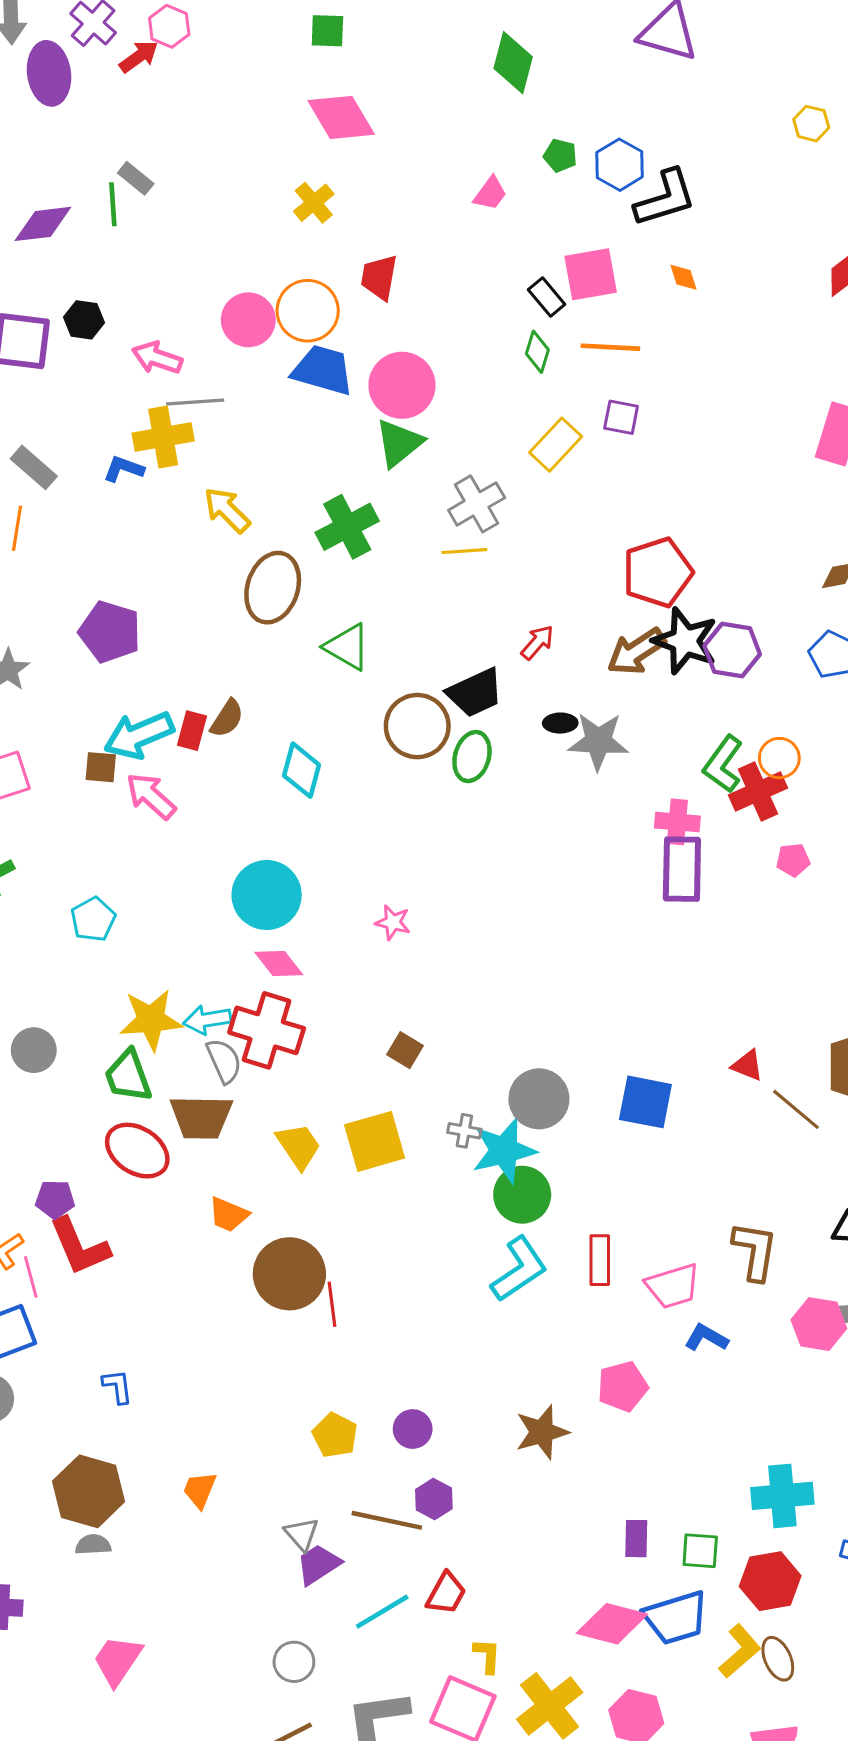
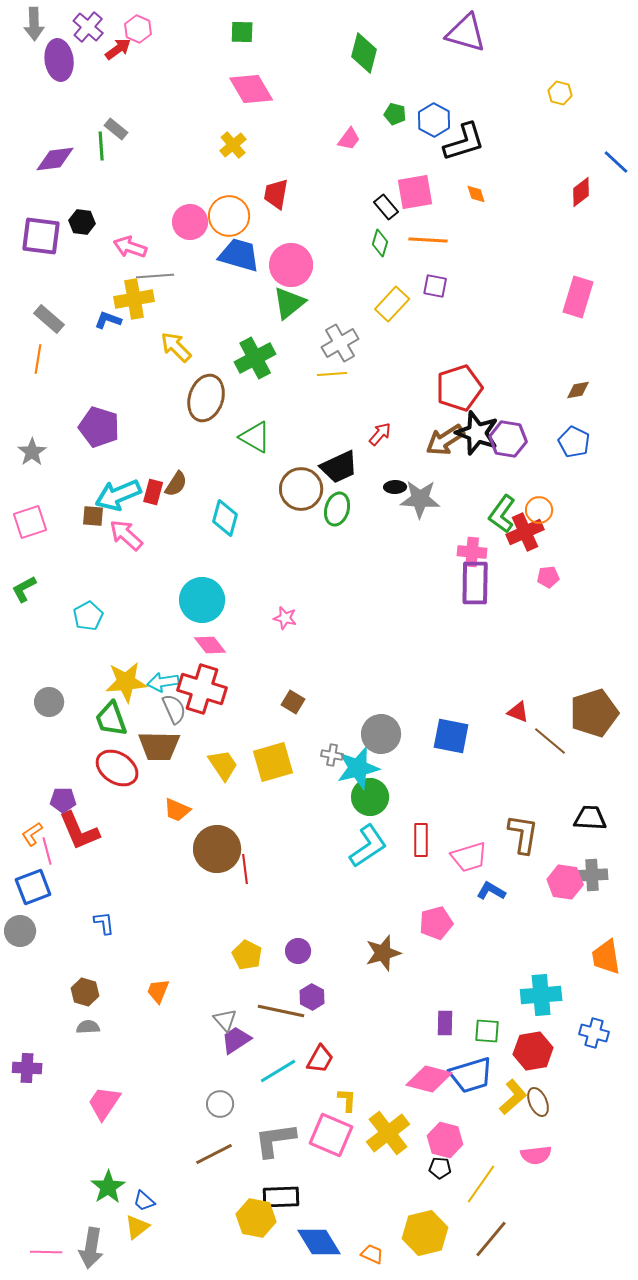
brown hexagon: (89, 1491) -> (85, 992), size x0.6

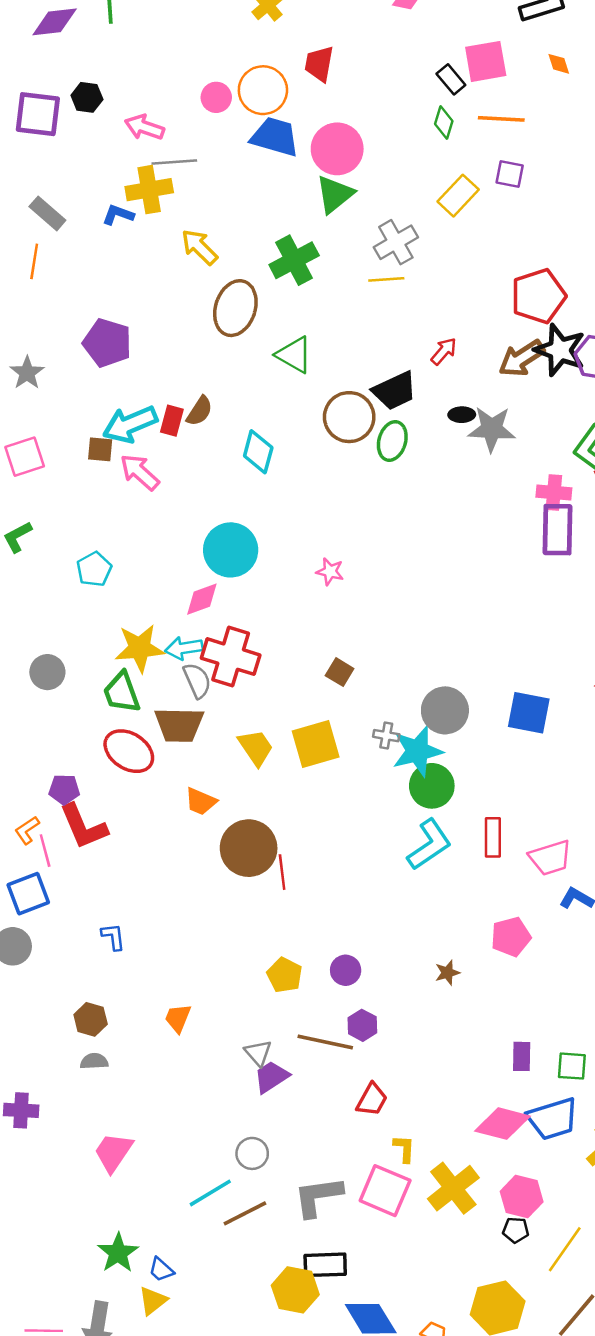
pink circle: (190, 222) -> (216, 97), size x0.7
pink diamond: (210, 645) -> (202, 599), moved, turned -72
brown star: (383, 953) -> (447, 973), size x0.6
cyan line: (278, 1071) -> (210, 1193), moved

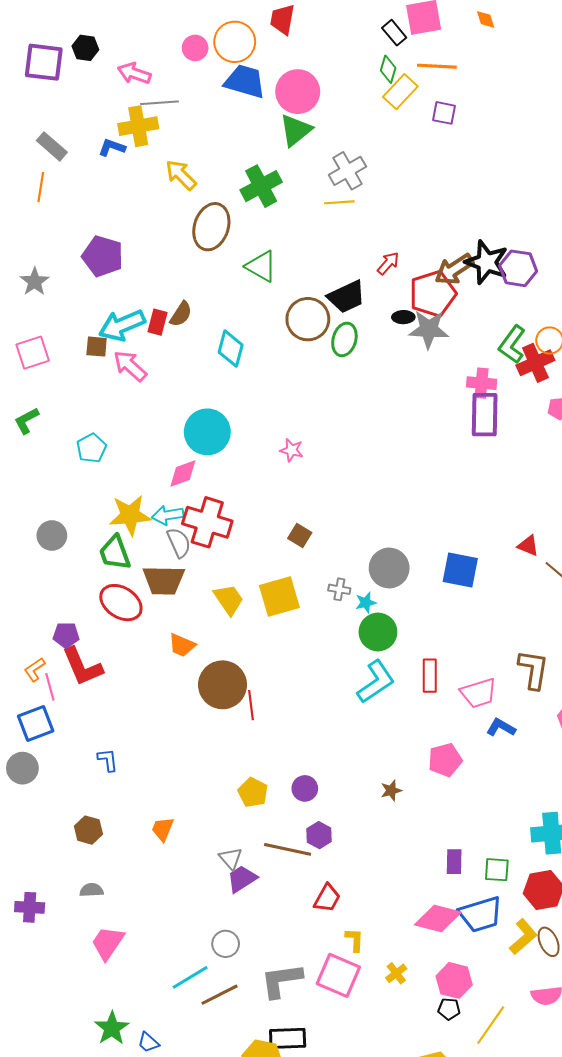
yellow rectangle: (458, 196) -> (400, 92), moved
red pentagon: (538, 296) -> (433, 294), moved
cyan star: (417, 751) -> (366, 603), size x0.5
gray semicircle: (94, 1061) -> (91, 890), moved
yellow cross: (453, 1188) -> (396, 973), size x0.5

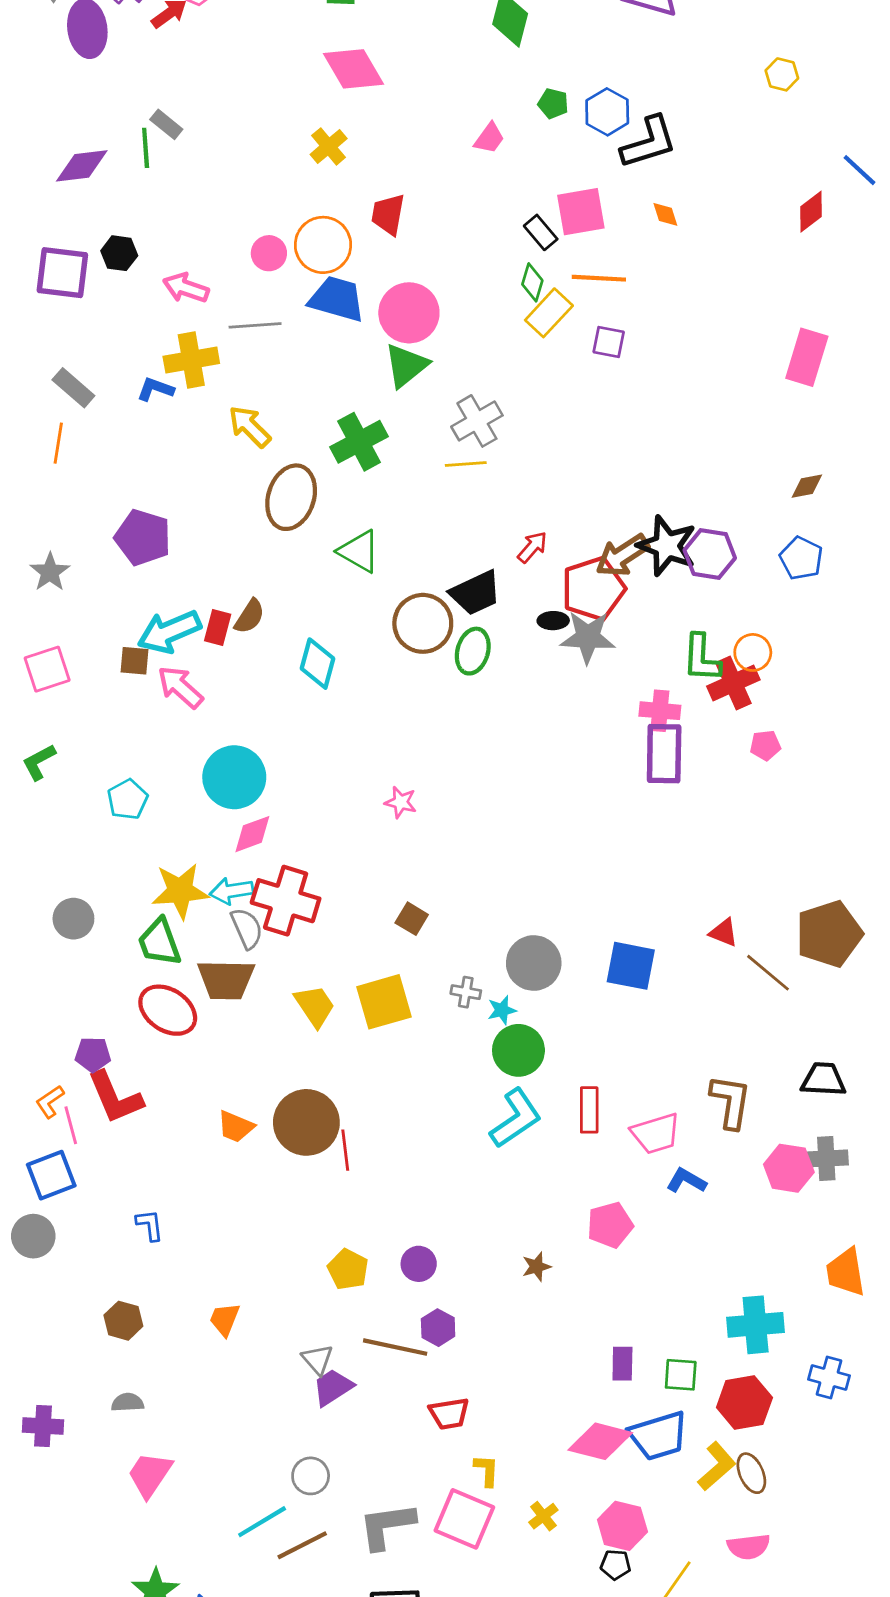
gray line: (160, 103) -> (255, 325), moved
green L-shape: (512, 345) -> (701, 658), turned -33
cyan circle: (207, 432) -> (234, 777), moved
orange trapezoid: (182, 645) -> (236, 1127), moved
red trapezoid: (327, 898) -> (449, 1414), turned 52

